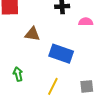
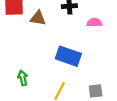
brown triangle: (32, 34) -> (38, 18), moved

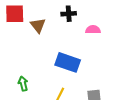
brown triangle: (38, 18) -> (38, 25), turned 42

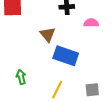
brown triangle: (38, 25) -> (48, 34), moved

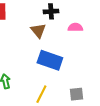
brown triangle: (48, 34) -> (38, 31), moved

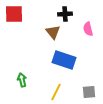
pink semicircle: (75, 27) -> (88, 29), turned -104

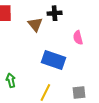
pink semicircle: (88, 29) -> (78, 38), moved
brown triangle: (53, 32) -> (35, 24), moved

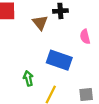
green arrow: (11, 80) -> (28, 78), moved

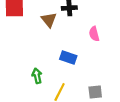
blue rectangle: (59, 60) -> (68, 58), size x0.7

